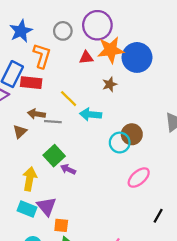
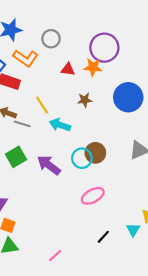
purple circle: (97, 25) -> (104, 48), moved
orange star: (111, 50) -> (93, 67), size x0.7
orange L-shape: (42, 56) -> (26, 58), turned 95
blue circle: (137, 57) -> (128, 97), moved
purple arrow: (68, 169) -> (49, 165), moved, size x1.6

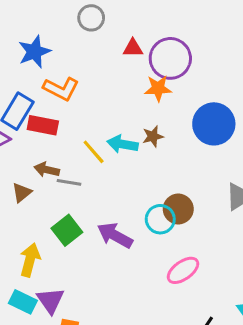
gray circle: (51, 39) -> (91, 18), moved
red triangle: (68, 69) -> (133, 48), moved
cyan arrow: (60, 125) -> (122, 144), moved

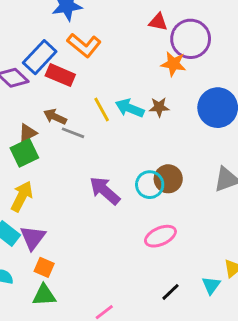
green square: (67, 230) -> (24, 153), moved

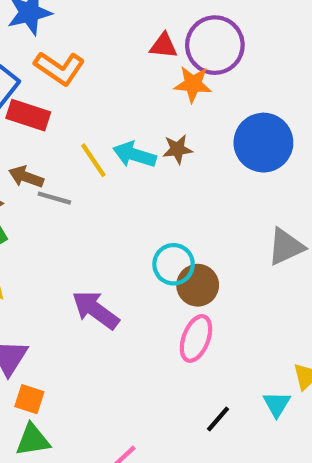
red triangle: (158, 22) -> (164, 46), moved
brown circle: (168, 179) -> (198, 285), moved
purple arrow: (105, 191) -> (96, 310), moved
pink ellipse: (160, 236) -> (196, 338), turned -40

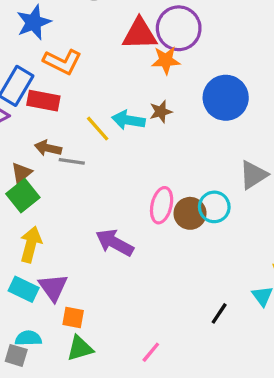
red triangle: (164, 46) -> (140, 34), size x1.6
cyan circle: (174, 264) -> (214, 207), moved
pink ellipse: (196, 338) -> (162, 205), moved

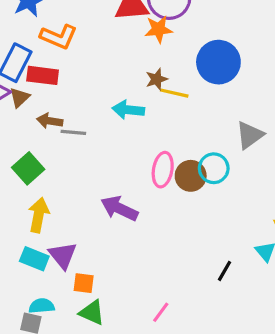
cyan arrow: (128, 120) -> (128, 110), moved
yellow line: (98, 129) -> (174, 93), moved, turned -32
brown triangle: (21, 173) -> (20, 97), moved
green triangle: (80, 348) -> (92, 313), turned 44

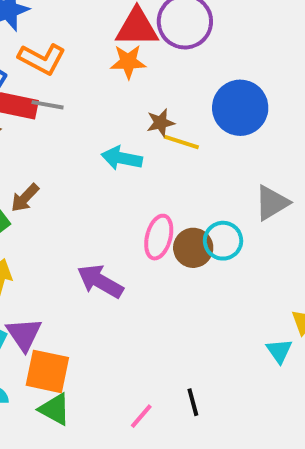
orange star: (159, 29) -> (128, 62), moved
brown arrow: (50, 121) -> (25, 198), moved, turned -60
gray line: (73, 132) -> (48, 105), moved
black line: (225, 271) -> (193, 402), moved, turned -50
orange square: (84, 283) -> (47, 371), size x1.6

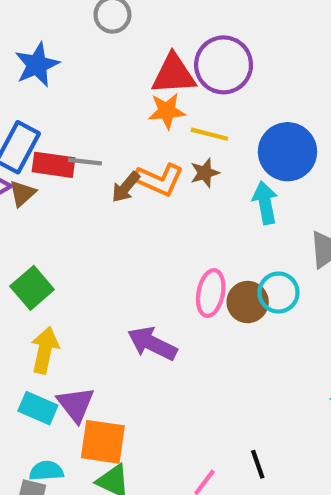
orange L-shape: (42, 59) -> (159, 180), moved
yellow line: (181, 142) -> (209, 134), moved
cyan arrow: (122, 158) -> (265, 203), moved, turned 72
brown arrow: (25, 198) -> (126, 187), moved

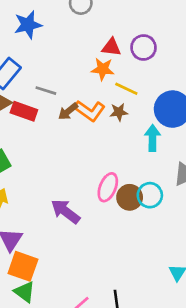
purple circle: (224, 65) -> (143, 48), size x0.7
red triangle: (174, 74) -> (111, 47), size x0.7
red rectangle: (53, 165) -> (24, 111), moved

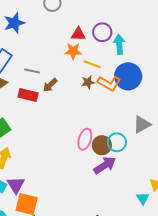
red rectangle: (24, 111) -> (28, 95), moved
orange L-shape: (89, 111) -> (109, 83), moved
cyan arrow: (152, 138) -> (119, 44), moved
purple arrow: (65, 211) -> (105, 165), moved, turned 115

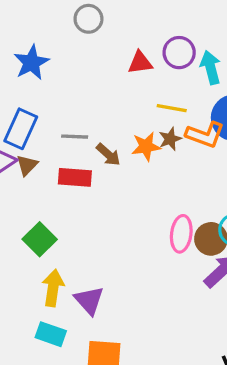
orange star: (73, 51) -> (146, 146), moved
brown arrow: (50, 85) -> (108, 155), turned -84
purple triangle: (16, 185) -> (89, 300), moved

